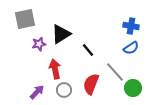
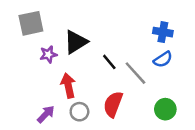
gray line: (115, 72) -> (135, 73), moved

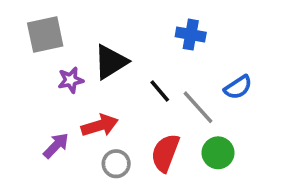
blue cross: (163, 32) -> (191, 35), moved
red arrow: (68, 86) -> (100, 126), turned 85
green circle: (165, 109) -> (218, 153), moved
purple arrow: (46, 114) -> (56, 146), moved

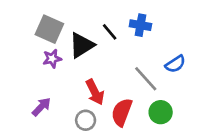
gray square: (45, 35) -> (49, 29), moved, turned 36
black line: (160, 91) -> (110, 32), moved
red arrow: (100, 126) -> (95, 92), moved, turned 80

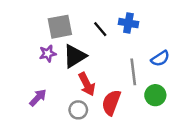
gray square: (49, 29) -> (60, 27), moved, turned -35
black triangle: (82, 45) -> (75, 56), moved
gray line: (146, 79) -> (133, 72), turned 35
green circle: (161, 112) -> (155, 95), moved

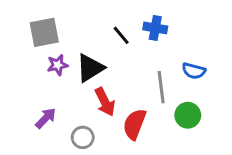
gray square: (60, 27) -> (44, 32), moved
blue semicircle: (160, 58) -> (194, 71), turned 48
gray circle: (78, 110) -> (83, 137), moved

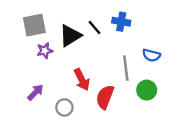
black triangle: (90, 68) -> (70, 36), moved

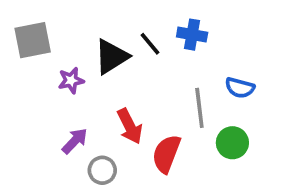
gray square: (34, 25) -> (33, 40), moved
purple arrow: (35, 92) -> (75, 141), moved

